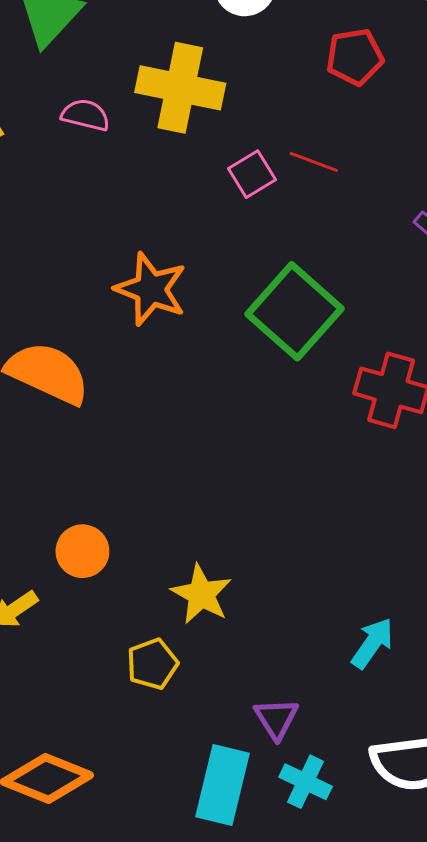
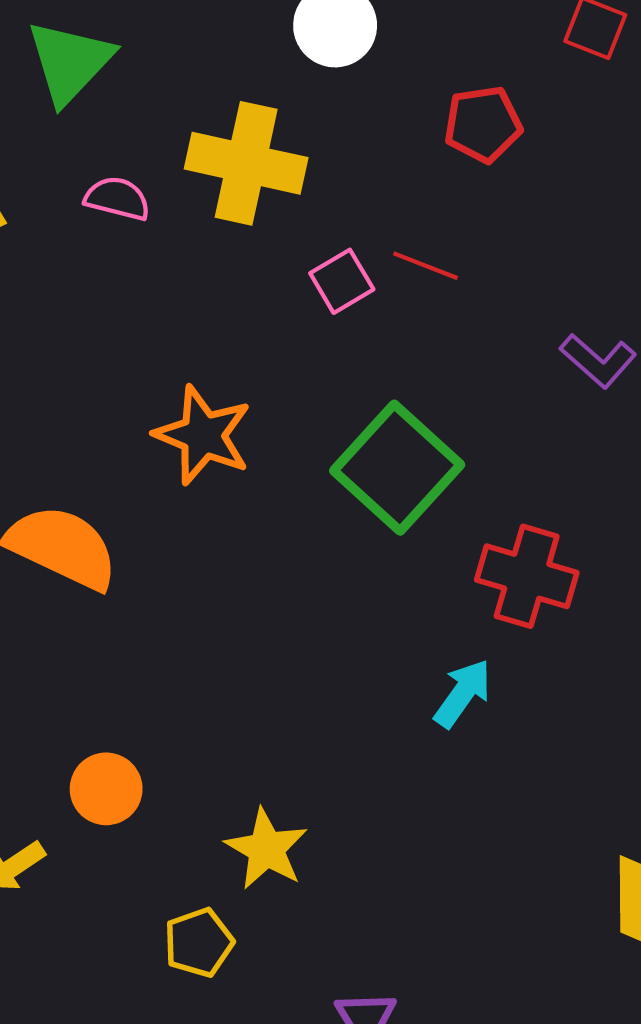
cyan arrow: (372, 643) -> (463, 693), moved

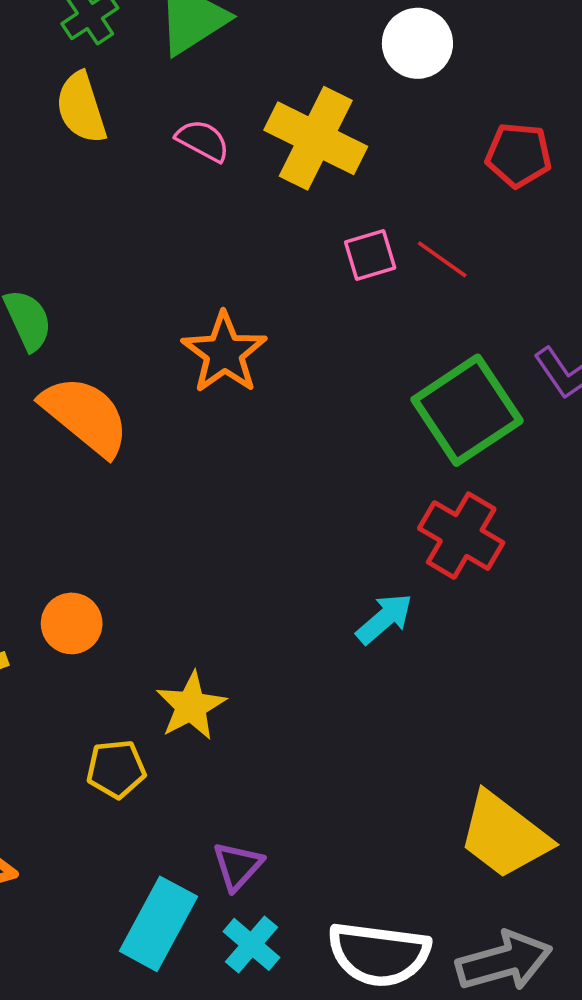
green square: (397, 468) -> (467, 410), moved

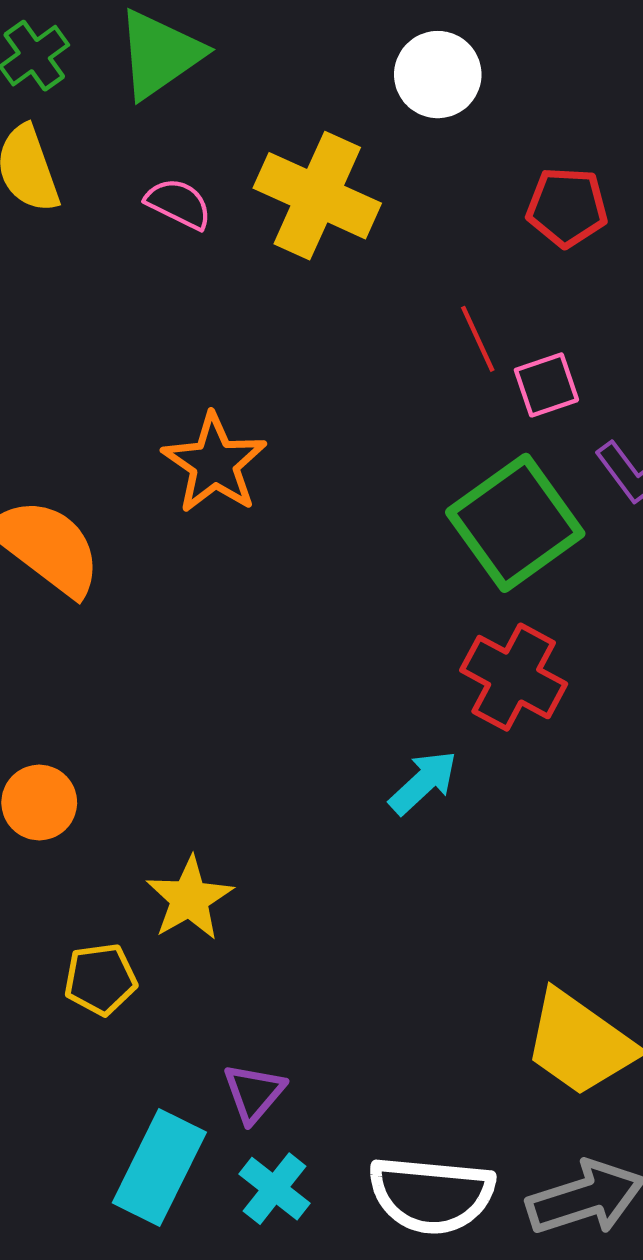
pink square: (370, 255) -> (546, 385), moved
red line: (442, 259) -> (478, 339), turned 32

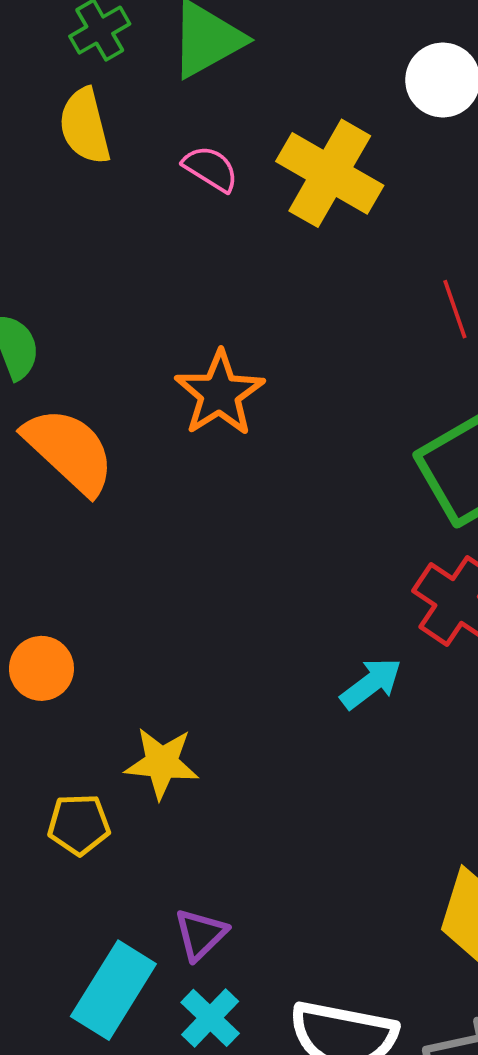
yellow star: (189, 898) -> (162, 763), turned 30

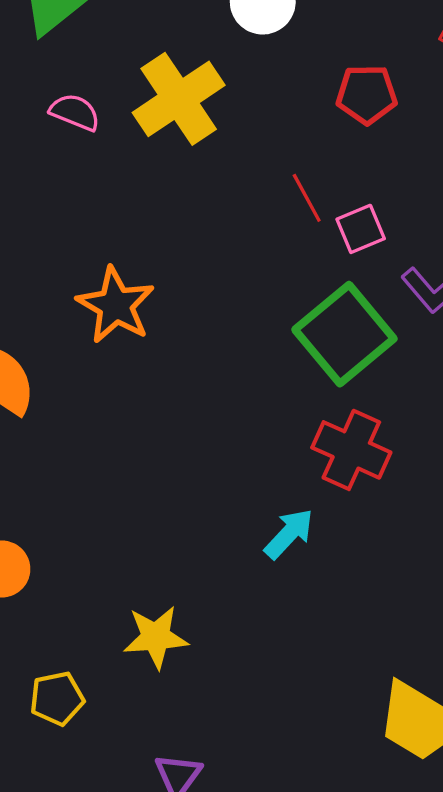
yellow cross: (330, 173) -> (179, 99), turned 36
yellow star: (162, 763) -> (156, 637), moved

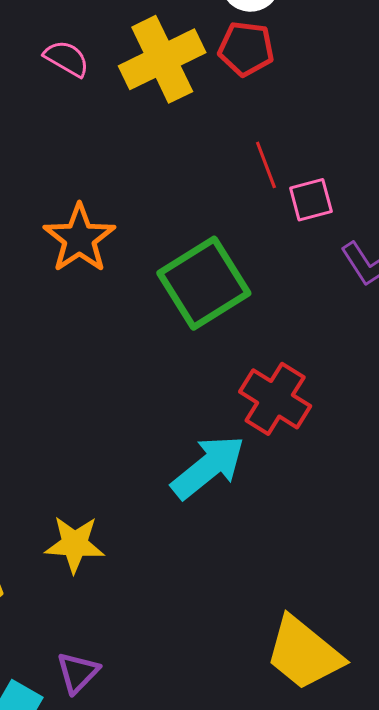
red pentagon: (367, 94) -> (246, 49), moved
green square: (344, 334) -> (204, 283), moved
cyan arrow: (289, 534) -> (208, 467), size x1.5

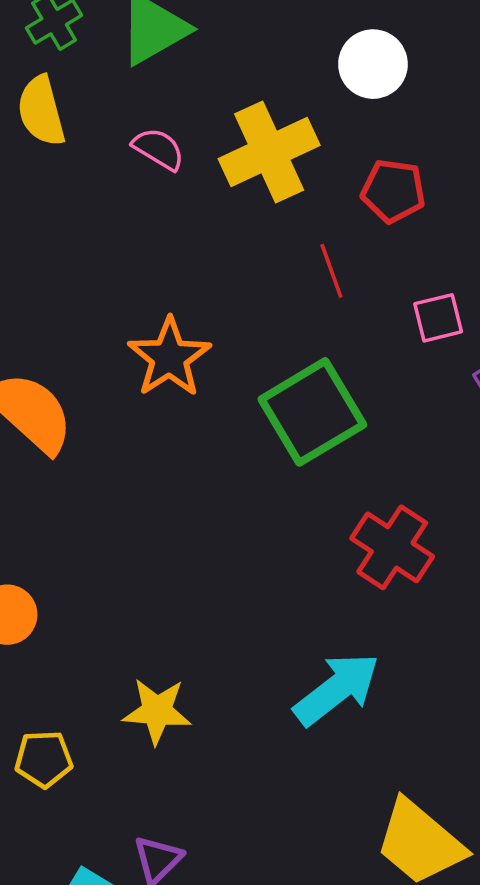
red pentagon: (246, 49) -> (393, 191), moved
red line: (266, 165) -> (331, 271), moved
cyan arrow: (208, 467) -> (337, 689), moved

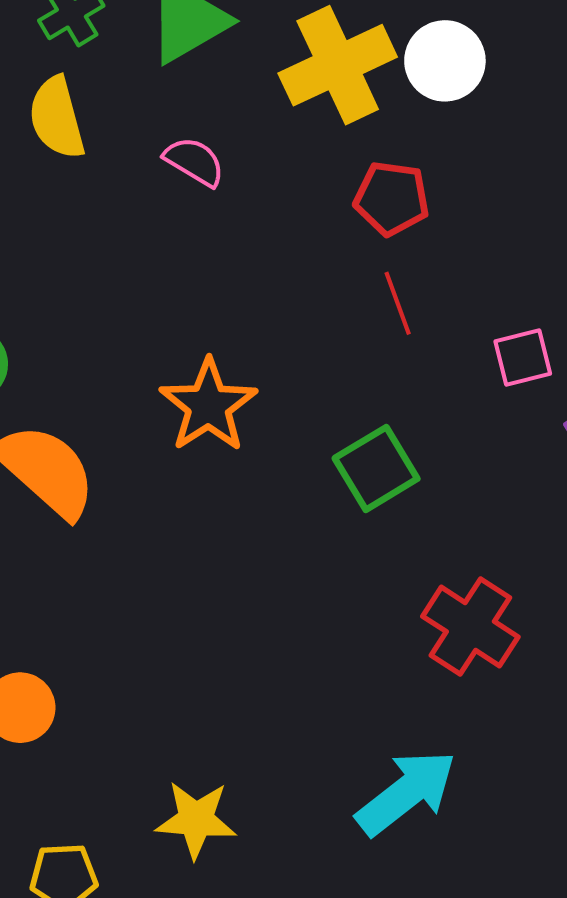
yellow cross: (269, 152) -> (338, 65), moved
red pentagon: (393, 191) -> (392, 198), moved
green square: (312, 412) -> (376, 468), size x0.7

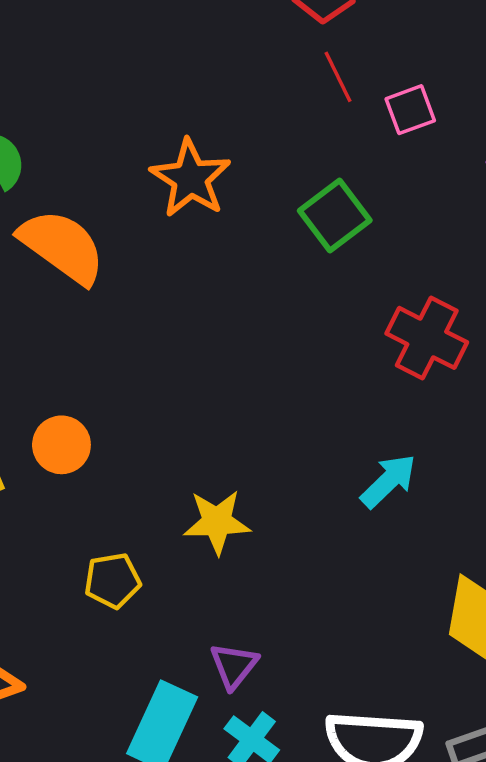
pink square: (523, 358) -> (410, 110), moved
cyan arrow: (406, 793) -> (388, 481), size x0.7

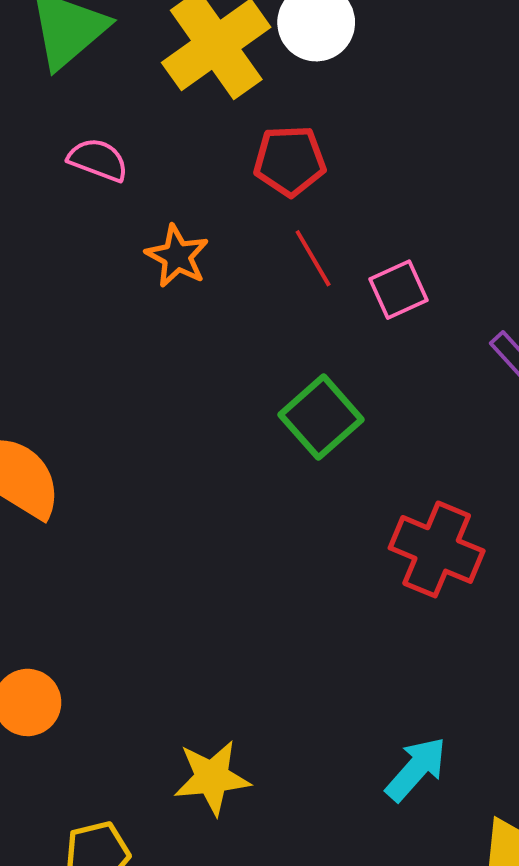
orange star: (190, 178) -> (177, 256), moved, size x0.7
cyan arrow: (388, 481) -> (416, 769), moved

